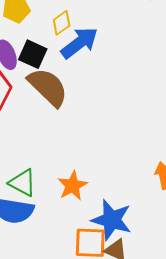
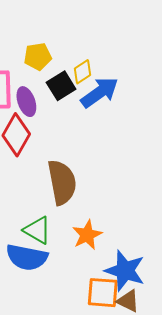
black square: (33, 54) -> (61, 86), moved, turned 32
brown semicircle: (48, 87) -> (62, 182), moved, turned 33

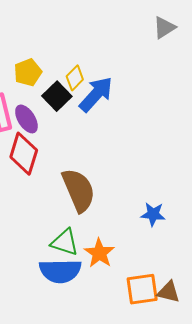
orange star: (87, 235) -> (99, 253), moved
blue star: (125, 271) -> (153, 214), moved, size x0.6

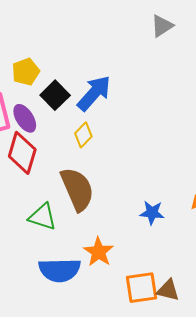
yellow diamond: (75, 78) -> (83, 135), moved
green triangle: (65, 242) -> (43, 217), moved

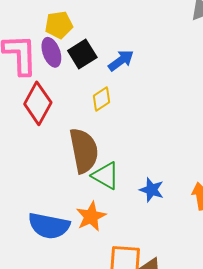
blue arrow: (94, 93) -> (121, 61), size x0.7
purple ellipse: (25, 118) -> (51, 52), moved
green triangle: (43, 217) -> (106, 176), moved

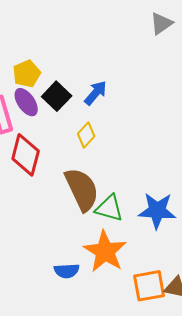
blue star: (152, 190) -> (157, 211), size x1.5
orange star: (91, 216) -> (105, 251), size x1.4
blue semicircle: (49, 226) -> (67, 271), size x0.6

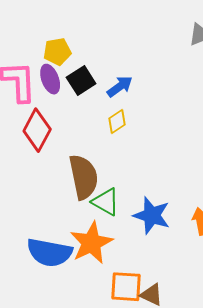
yellow diamond: (86, 135) -> (117, 121), moved
blue semicircle: (67, 271) -> (49, 253), size x1.8

